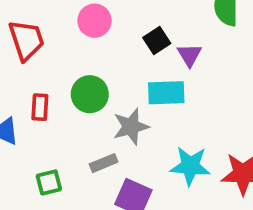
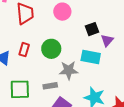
green square: (49, 182) -> (20, 89), size x1.5

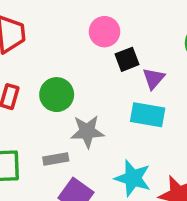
pink circle: (62, 12) -> (104, 32), moved
cyan rectangle: (91, 57) -> (148, 115), moved

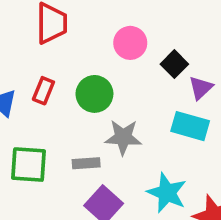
pink circle: (104, 32) -> (130, 43), moved
black square: (127, 59) -> (174, 64), turned -30

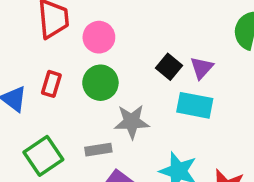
pink circle: (130, 43) -> (99, 37), moved
black square: (174, 64) -> (169, 67), moved
green square: (29, 165) -> (43, 156), turned -33

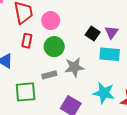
red rectangle: (51, 84) -> (27, 41), moved
gray rectangle: (98, 150) -> (49, 75), moved
green square: (43, 156) -> (26, 92), turned 35

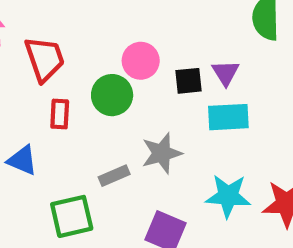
pink circle: (51, 21) -> (141, 61), moved
black square: (93, 34) -> (189, 81), turned -32
green circle: (54, 47) -> (112, 95), moved

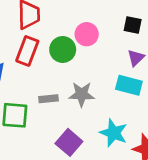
black square: (189, 81) -> (133, 25), moved
red rectangle: (60, 114) -> (27, 51), size x1.5

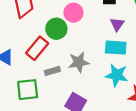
red rectangle: (27, 51) -> (37, 48), moved, turned 30
cyan star: (114, 133) -> (117, 75), moved

